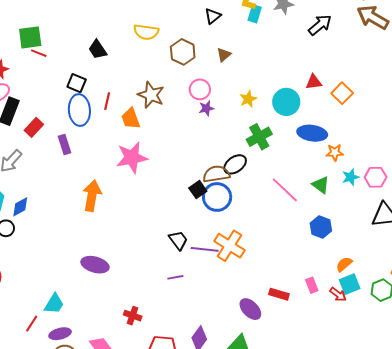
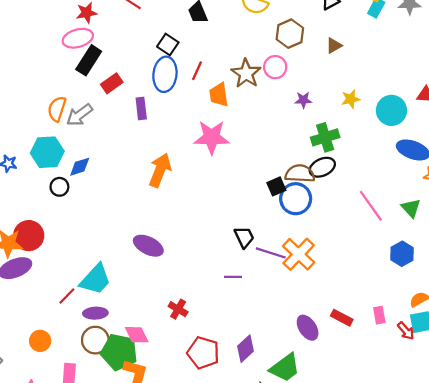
pink circle: (200, 89) -> (275, 67), moved
green cross: (259, 137) -> (325, 137), moved
cyan trapezoid: (54, 304) -> (95, 279), size x1.4

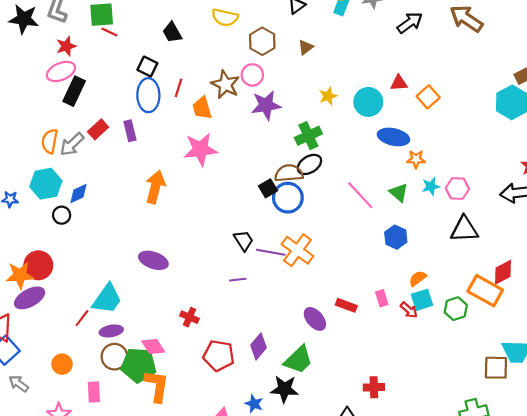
red rectangle: (112, 83) -> (98, 129), moved
purple star: (303, 100) -> (266, 105), moved, size x1.8

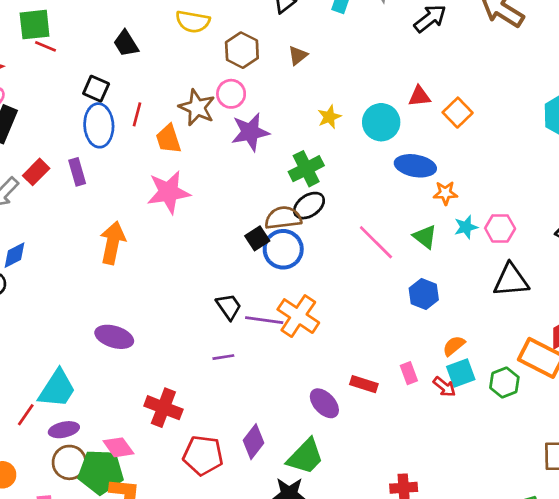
red cross: (189, 317) -> (163, 408), size x1.5

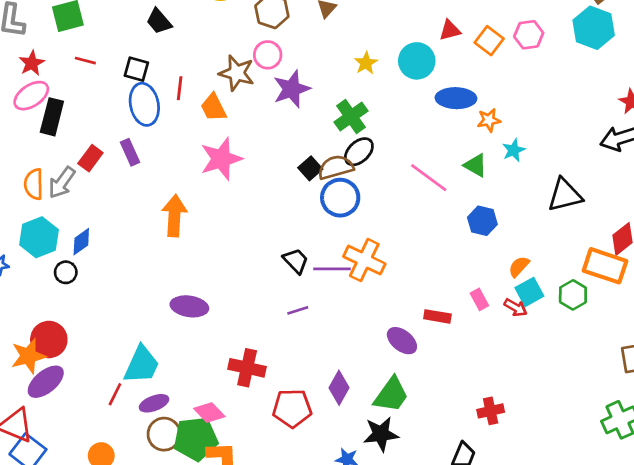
red line: (45, 46) -> (85, 61), moved
pink hexagon: (500, 228) -> (529, 35), moved
black square: (257, 238) -> (310, 168), moved

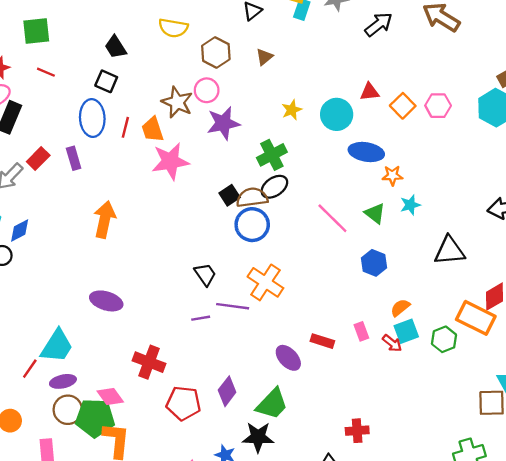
black square: (136, 69) -> (106, 81), moved
red line: (180, 88) -> (125, 127), moved
pink star: (221, 159) -> (170, 161), moved
purple line: (332, 269) -> (233, 306), moved

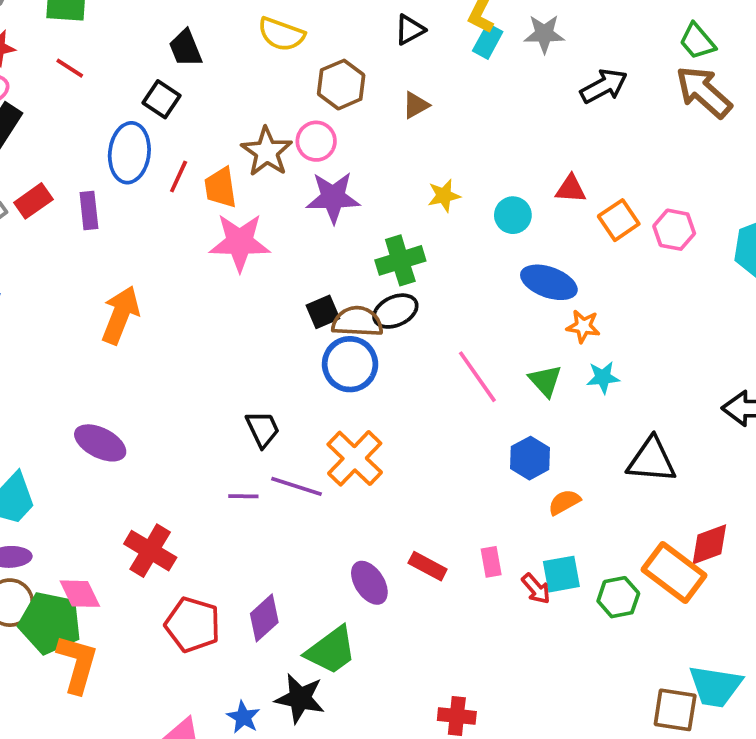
cyan circle: (337, 114) -> (513, 215), size x0.7
orange semicircle: (400, 308) -> (564, 502), moved

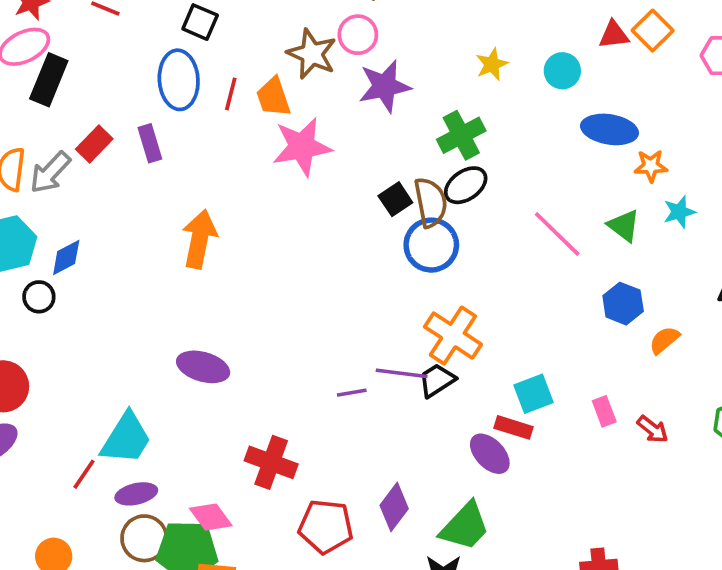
orange square: (619, 220) -> (653, 31), moved
brown semicircle: (357, 322) -> (431, 202), turned 87
black trapezoid: (263, 429) -> (437, 380), moved, turned -87
red rectangle: (428, 566) -> (514, 427), moved
cyan square: (561, 574) -> (533, 394), moved

